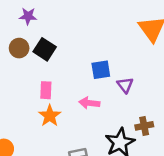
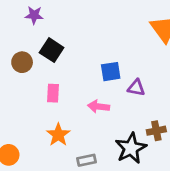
brown circle: (19, 48) -> (22, 62), moved
purple triangle: (125, 85) -> (136, 88), turned -42
orange star: (50, 116) -> (58, 135), moved

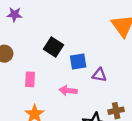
black square: (52, 50) -> (54, 47), moved

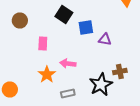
pink arrow: (68, 91) -> (68, 64), moved

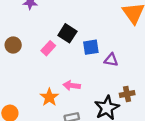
brown circle: (20, 20) -> (13, 45), moved
pink rectangle: (43, 44) -> (48, 48), moved, turned 40

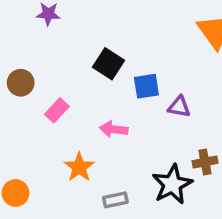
pink rectangle: (48, 48) -> (57, 110), moved
pink arrow: (72, 85) -> (114, 129), moved

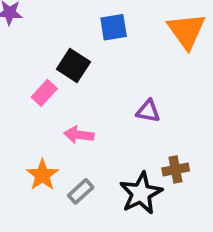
blue square: (146, 86) -> (114, 27), moved
pink rectangle: (57, 110) -> (44, 93), moved
gray rectangle: (115, 200) -> (81, 191), moved, turned -30

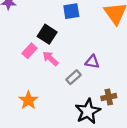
pink arrow: (79, 135) -> (50, 58), moved, turned 35
gray rectangle: (81, 191) -> (74, 77), moved

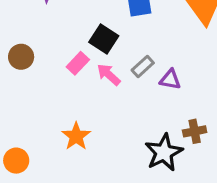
gray rectangle: (74, 77) -> (143, 66), moved

